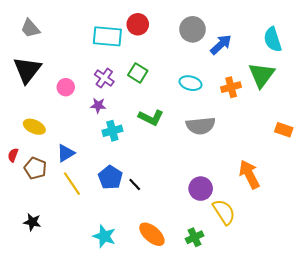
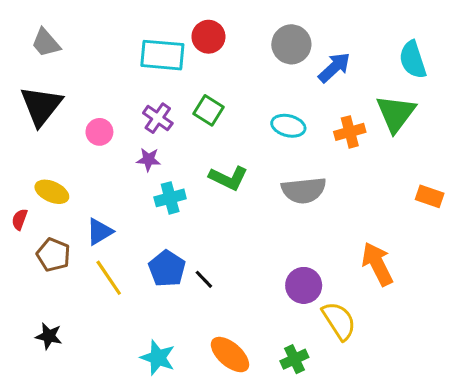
red semicircle: (13, 155) -> (20, 219), moved

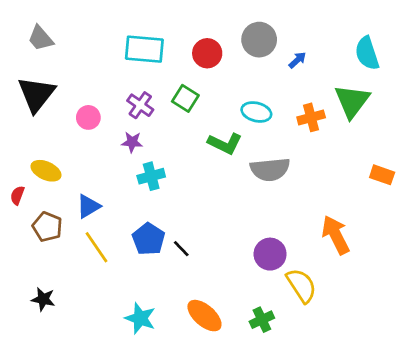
red circle: (208, 37) -> (207, 53), moved
blue arrow: (334, 67) -> (297, 60), size x0.6
green L-shape: (228, 178) -> (225, 143), moved

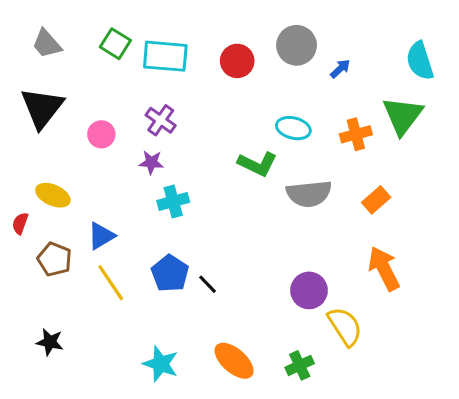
green square: (185, 98) -> (115, 44), moved
orange rectangle: (382, 175) -> (376, 200), moved, turned -60

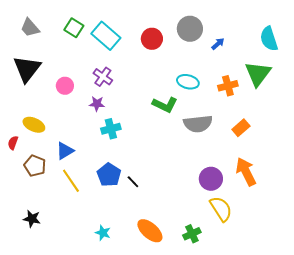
cyan rectangle: (165, 56) -> (106, 36), turned 36
purple circle: (309, 290) -> (211, 179), moved
cyan star: (161, 364) -> (103, 233), size x0.7

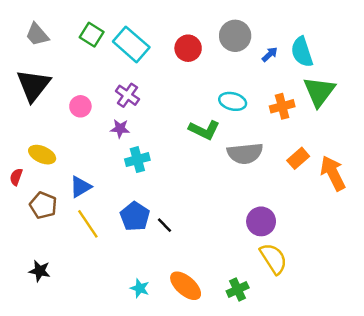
cyan semicircle: (269, 39) -> (302, 52), moved
orange arrow: (246, 172) -> (333, 173), moved
cyan star: (103, 233) -> (140, 288), moved

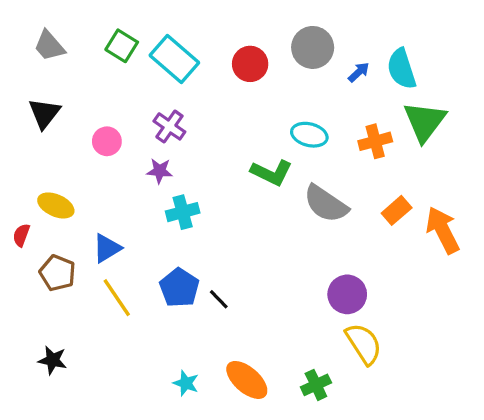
black triangle: (33, 85) -> (44, 113), size x0.7
gray semicircle: (245, 153) -> (326, 204), turned 40

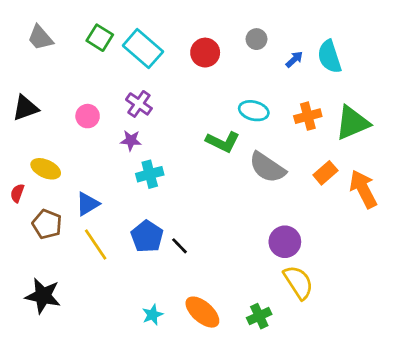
gray circle: (313, 47) -> (256, 39), size x0.6
black triangle: (44, 113) -> (25, 108), moved, turned 32
green triangle: (425, 122) -> (352, 123), moved, turned 30
black star: (53, 360) -> (43, 296), size x1.5
cyan star: (186, 383) -> (152, 315), turned 30

